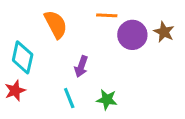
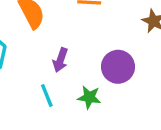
purple circle: (132, 35) -> (118, 67), moved

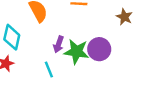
green star: (89, 97) -> (76, 52), moved, size x1.5

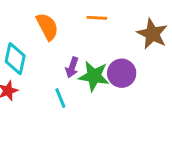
brown star: (124, 17) -> (152, 34), size x1.5

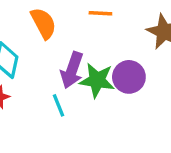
purple arrow: (72, 67) -> (72, 70), size x1.5

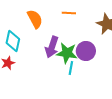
cyan line: (59, 105) -> (71, 68), moved, turned 32

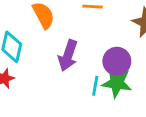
green star: (67, 53) -> (117, 83), moved

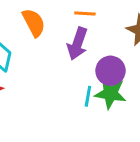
purple arrow: (68, 55) -> (77, 44), moved

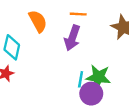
purple circle: (111, 71) -> (91, 94), moved

